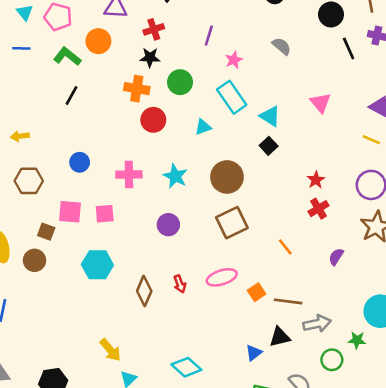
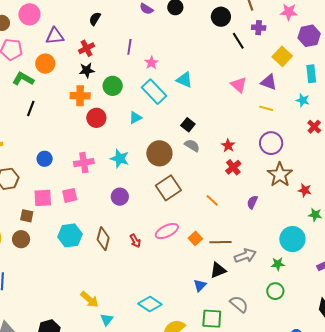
gray semicircle: (282, 46) -> (192, 146), moved
pink triangle: (320, 103) -> (239, 85), moved
cyan triangle: (270, 116) -> (184, 80), moved
brown diamond: (144, 291) -> (103, 239), moved
green circle: (332, 360) -> (275, 291), moved

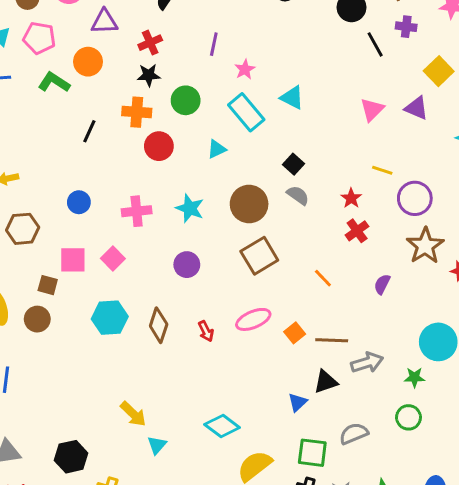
pink triangle: (239, 85) -> (372, 110), turned 30
black line: (31, 108) -> (89, 131), moved
yellow line: (266, 108) -> (382, 170), moved
pink square: (70, 195) -> (113, 259), turned -35
gray semicircle: (239, 304) -> (354, 434), turned -66

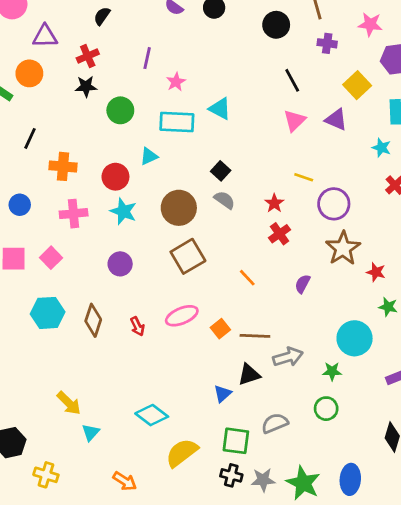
black line: (375, 44) -> (292, 80), moved
orange cross: (137, 112) -> (63, 166), moved
cyan rectangle: (246, 112) -> (177, 122), turned -48
red circle: (159, 146) -> (115, 177), moved

